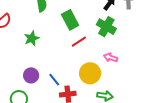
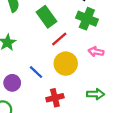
yellow circle: (90, 73) -> (66, 64), moved
blue line: (54, 80) -> (36, 72), moved

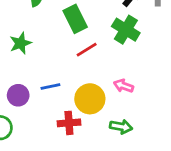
pink arrow: (96, 52) -> (123, 86), moved
yellow circle: (66, 64) -> (90, 99), moved
blue line: (36, 72) -> (50, 87), turned -64

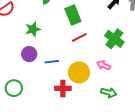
green cross: (126, 30) -> (114, 39), moved
purple circle: (18, 95) -> (29, 54), moved
green arrow: (121, 127) -> (109, 93), moved

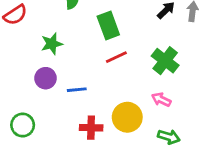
pink arrow: (104, 65) -> (161, 100), moved
yellow circle: (79, 73) -> (127, 117), moved
green arrow: (109, 93) -> (169, 137), moved

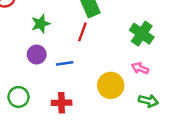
red line: (116, 57) -> (82, 32), moved, turned -42
red cross: (91, 128) -> (62, 103), moved

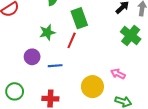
green star: (41, 24) -> (47, 32), moved
green cross: (142, 34) -> (131, 35), moved

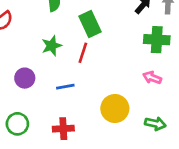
green cross: (131, 35) -> (157, 40), turned -30
purple circle: (32, 57) -> (25, 78), moved
pink arrow: (118, 74) -> (152, 78), moved

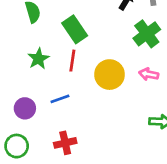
green cross: (157, 40) -> (147, 34), turned -30
purple circle: (25, 78) -> (25, 108), moved
yellow circle: (115, 108) -> (110, 75), moved

